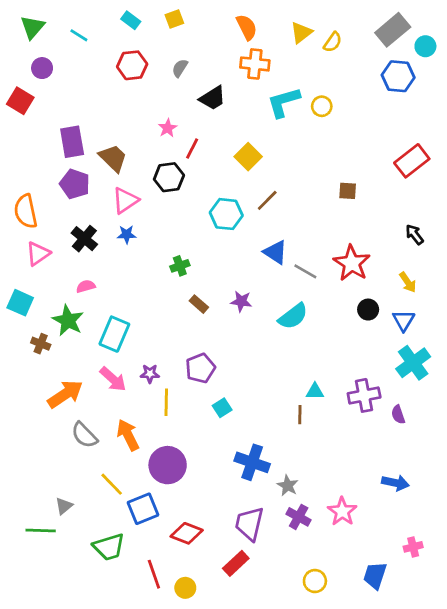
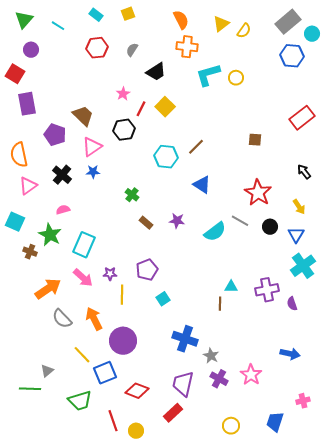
purple rectangle: (72, 142) -> (27, 104), moved
yellow square: (248, 157) -> (165, 107), moved
green cross: (180, 266) -> (132, 195), turned -32
gray line: (305, 271) -> (240, 221), moved

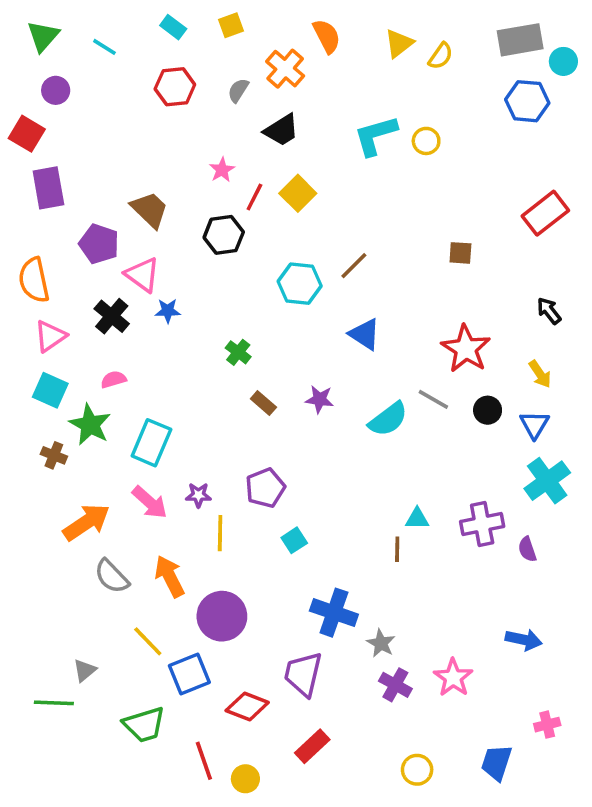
gray rectangle: (288, 22) -> (520, 40), turned 30
orange cross: (187, 47) -> (285, 69), moved, turned 35
pink triangle: (92, 147) -> (142, 275), moved, turned -50
cyan square: (15, 222) -> (50, 390), moved
purple trapezoid: (183, 384) -> (303, 674), moved

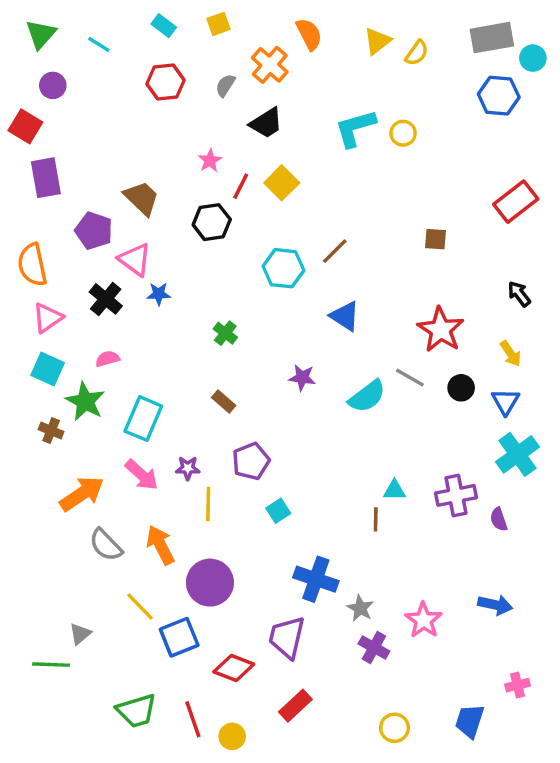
brown rectangle: (263, 403) -> (224, 401), moved
pink star: (453, 678) -> (424, 620), moved
green trapezoid: (144, 725) -> (136, 711), moved

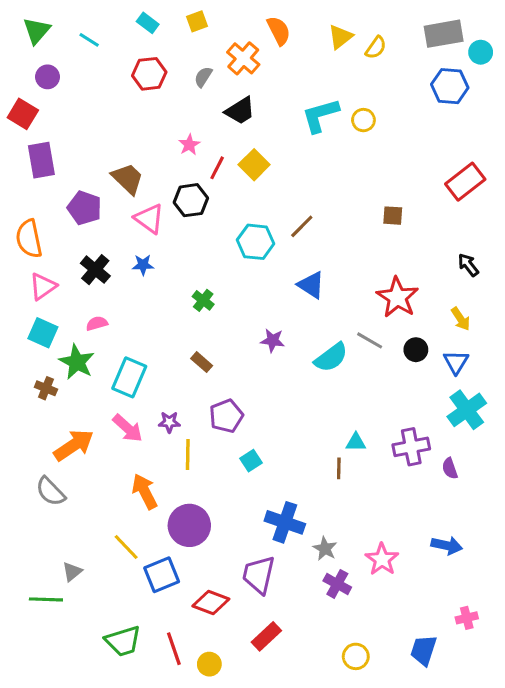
pink triangle: (135, 260) -> (149, 219), moved
gray semicircle: (106, 545) -> (51, 491), moved

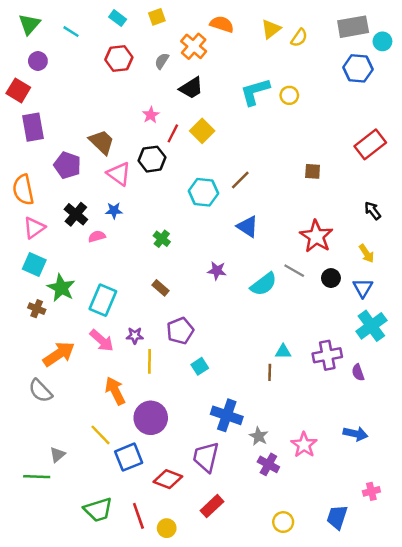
orange semicircle: (279, 31) -> (222, 24), turned -45
pink semicircle: (97, 323) -> (97, 236), moved

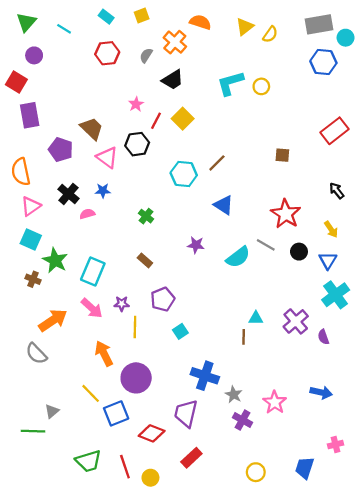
purple cross: (327, 355) -> (296, 321), turned -30

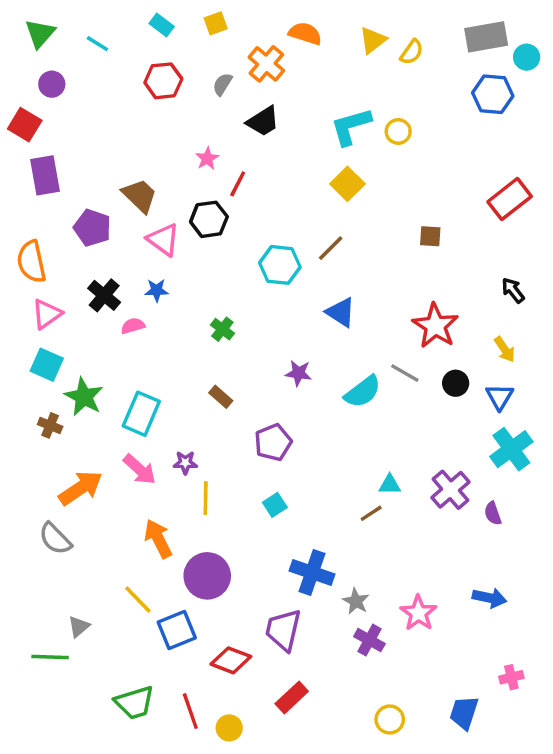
yellow square: (183, 119) -> (347, 184), moved
purple pentagon: (163, 299) -> (273, 442), moved
brown line: (244, 337) -> (371, 513), turned 56

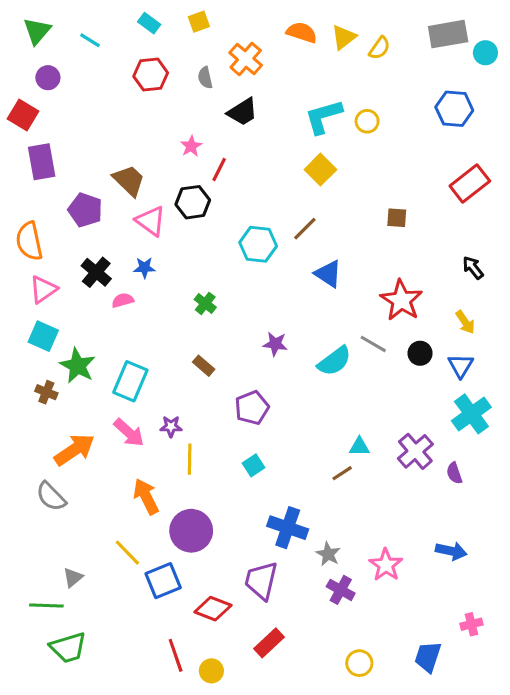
orange semicircle: (305, 33) -> (302, 33), moved
gray semicircle: (222, 84) -> (205, 78), turned -45
blue hexagon: (493, 94) -> (454, 109), moved
blue triangle: (341, 312) -> (328, 274), moved
green trapezoid: (135, 703) -> (68, 648), moved

